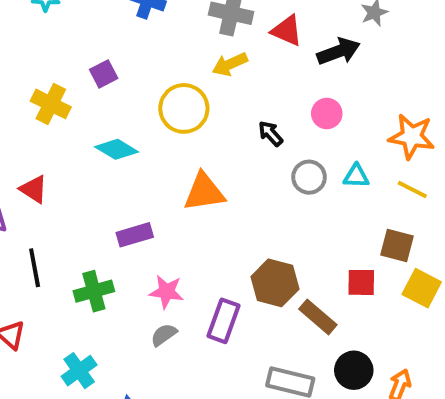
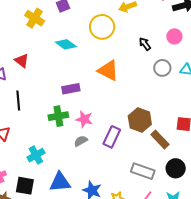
orange triangle: (204, 192) -> (108, 70), turned 30
green cross: (94, 291) -> (58, 116), moved

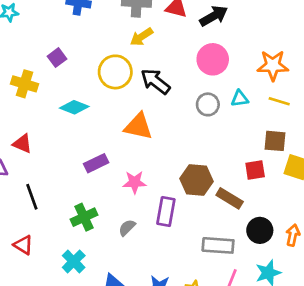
pink circle: (174, 36) -> (213, 59), size x1.5
black arrow: (145, 44) -> (155, 81), moved, size x1.6
green cross: (58, 116) -> (84, 217), moved
pink star: (84, 119) -> (135, 182), moved

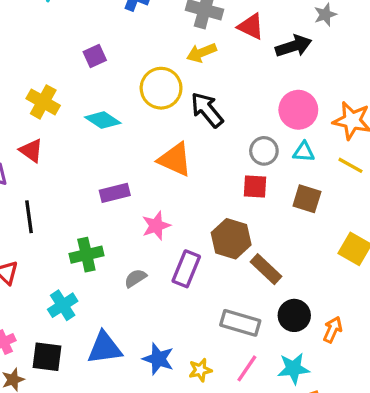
pink circle: (213, 59) -> (298, 110), moved
yellow cross: (24, 84) -> (43, 102), moved
brown square: (275, 141) -> (307, 199), moved
red square: (255, 170) -> (255, 187), moved
pink star: (135, 182) -> (156, 226), turned -30

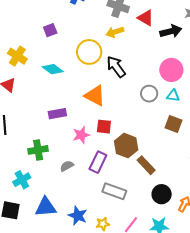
red square: (255, 187) -> (104, 127), moved
gray rectangle: (240, 323) -> (114, 191), moved

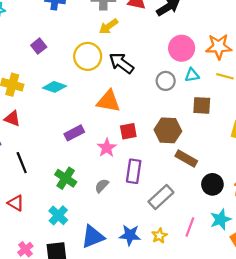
brown hexagon: (126, 146) -> (168, 130), moved
green cross: (38, 150) -> (66, 178), turned -30
gray rectangle: (114, 191) -> (161, 197), turned -45

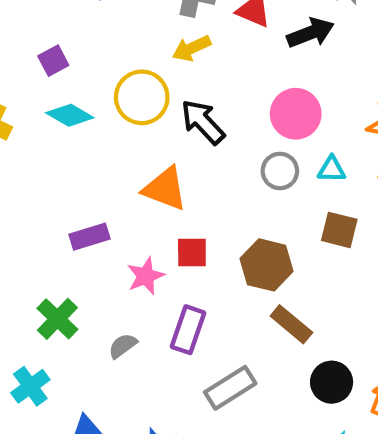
pink circle: (182, 48) -> (296, 114), moved
cyan diamond: (54, 87) -> (70, 115), moved

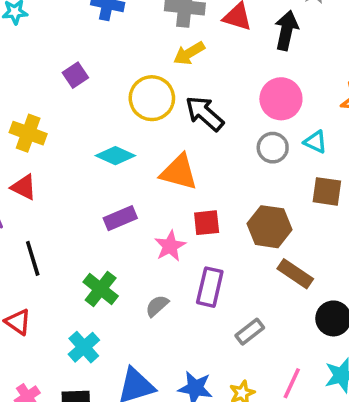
black arrow: (311, 33) -> (286, 30), turned -51
cyan diamond: (70, 115) -> (115, 156), moved
cyan triangle: (332, 169) -> (315, 142), turned 30
gray rectangle: (230, 388) -> (250, 332), size x0.7

